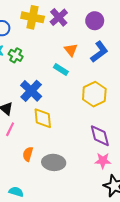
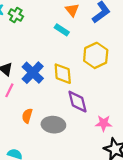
blue cross: (31, 91) -> (33, 73), moved
yellow diamond: (43, 118) -> (63, 74), moved
purple diamond: (100, 136) -> (77, 102), moved

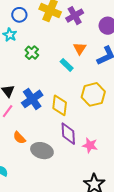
green cross: (16, 15) -> (32, 53), moved
orange semicircle: (27, 116) -> (19, 138), turned -72
pink star: (104, 123) -> (90, 145), moved

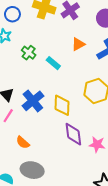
orange triangle: (80, 48) -> (78, 44), turned 32
cyan rectangle: (67, 65) -> (53, 63), moved
gray ellipse: (42, 151) -> (32, 170), moved

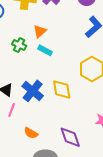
orange triangle: (78, 44) -> (40, 31), moved
purple diamond: (73, 134) -> (70, 137), moved

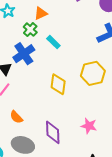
orange triangle: (40, 31) -> (41, 13), moved
blue cross: (33, 91) -> (24, 54), moved

